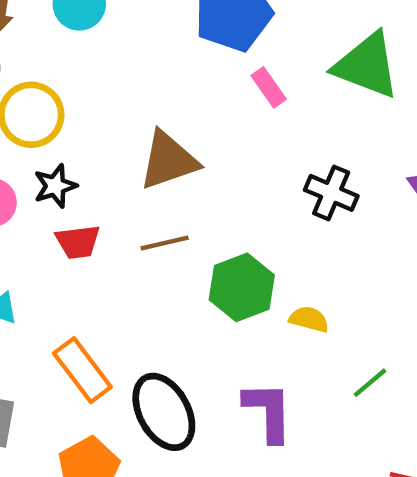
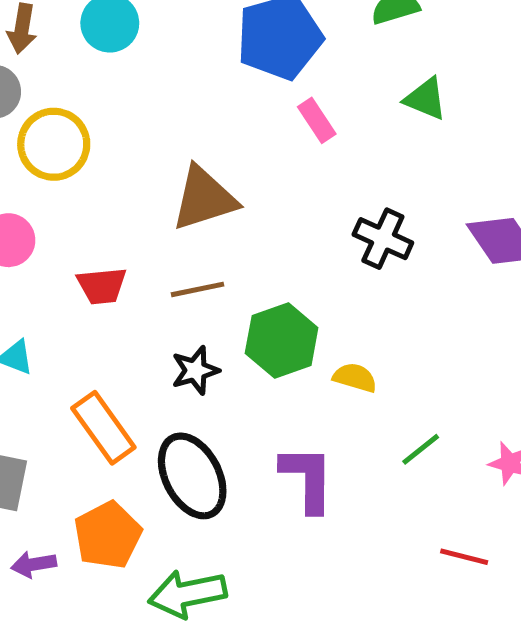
green triangle: (367, 65) -> (426, 99), size x0.6
black star: (55, 186) -> (195, 370), moved

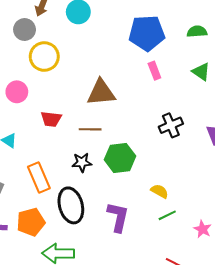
black cross: (383, 239) -> (171, 125), turned 30
yellow semicircle: (355, 378) -> (160, 191), moved

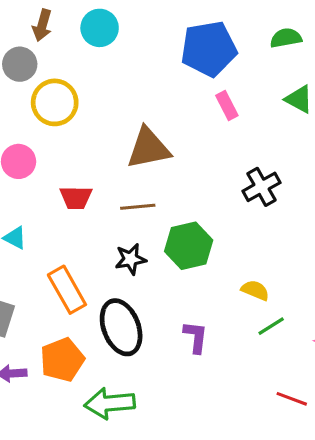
purple L-shape: (118, 217) -> (196, 337), size x0.7

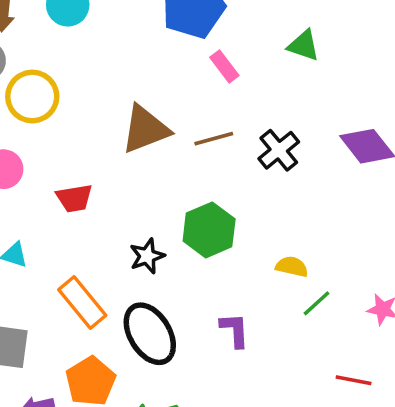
brown line: (138, 207) -> (214, 139), moved

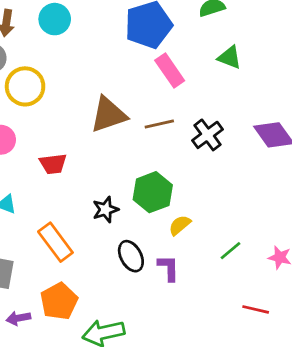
pink rectangle: (224, 66) -> (170, 70), size x1.4
yellow semicircle: (292, 267) -> (180, 225), moved, turned -55
black ellipse: (150, 334) -> (131, 256), moved, size x0.7

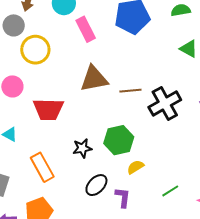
pink rectangle: (170, 70) -> (86, 29), moved
black cross: (207, 135) -> (165, 103), size x1.4
red trapezoid: (53, 164) -> (48, 109), size x1.5
black ellipse: (131, 256) -> (96, 185), turned 65

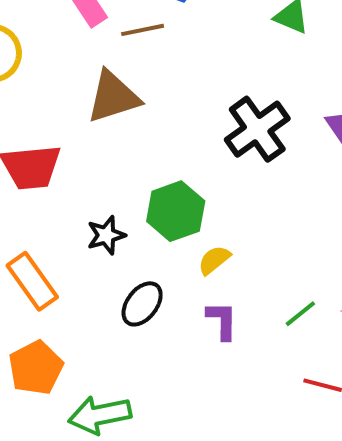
brown line: (130, 91) -> (143, 30), moved
green line: (170, 191) -> (300, 314), moved
purple L-shape: (123, 197) -> (222, 321), moved

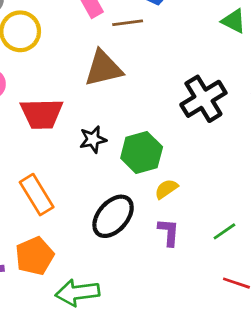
black star: (106, 235) -> (93, 139), moved
black ellipse: (142, 304) -> (113, 216), size x1.4

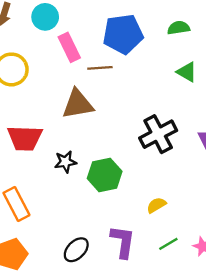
yellow semicircle: (166, 189) -> (156, 205), moved
black ellipse: (113, 216) -> (76, 250), moved, size x0.7
purple L-shape: (169, 232) -> (123, 242), size x1.4

